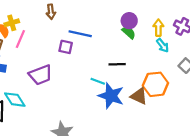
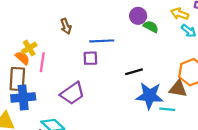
purple circle: (129, 21) -> (138, 16), moved
yellow arrow: (158, 28) -> (180, 14), turned -56
black line: (117, 64) -> (134, 72), moved
cyan line: (98, 81) -> (167, 109), moved

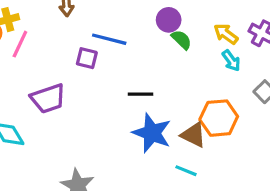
cyan line: (167, 109) -> (186, 171), moved

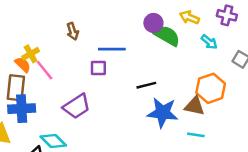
yellow arrow: (226, 34) -> (189, 17), moved
green semicircle: (181, 40) -> (167, 36), size x1.5
pink line: (20, 44) -> (45, 70), turned -50

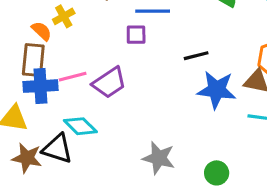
yellow cross: (31, 54) -> (64, 16), moved
pink line: (45, 70) -> (73, 77), moved, turned -65

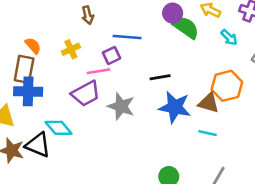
yellow cross: (64, 16) -> (71, 49), moved
purple square: (136, 35) -> (112, 55), turned -30
pink line: (73, 77) -> (99, 71), moved
gray star: (159, 158) -> (121, 106), moved

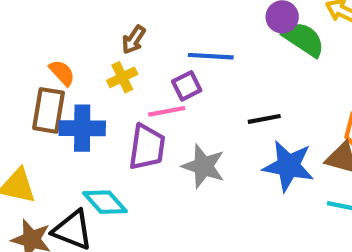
brown arrow: (88, 15) -> (134, 40), moved, turned 48
blue cross: (28, 91) -> (82, 128), moved
purple trapezoid: (86, 94) -> (147, 147), turned -52

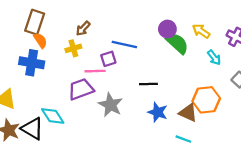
brown rectangle: (49, 110) -> (35, 22), moved
blue cross: (82, 128) -> (32, 63), moved
purple trapezoid: (147, 147) -> (81, 89), turned -128
blue star: (288, 166) -> (158, 112), size x0.7

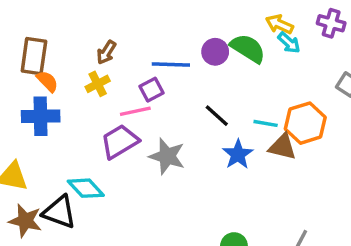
purple circle: (167, 29) -> (215, 52), moved
cyan arrow: (214, 57) -> (289, 43), moved
black line: (148, 84) -> (217, 116), turned 54
blue star: (158, 112) -> (238, 154), turned 30
cyan line: (183, 139) -> (266, 123), moved

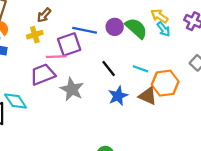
purple square: (151, 90) -> (69, 44), size x1.5
cyan line: (266, 123) -> (141, 69), moved

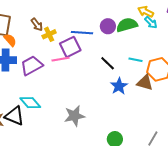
brown arrow: (44, 15) -> (37, 24), moved, turned -72
green semicircle: (136, 28) -> (127, 25), turned -50
yellow cross: (35, 35) -> (49, 34), moved
purple trapezoid: (43, 74) -> (32, 66), moved
gray star: (72, 89) -> (74, 116), moved, turned -30

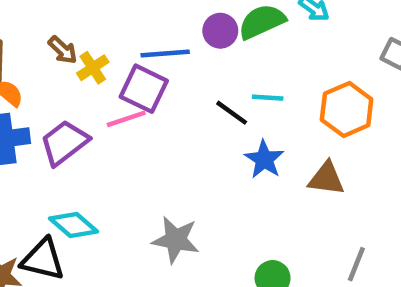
purple square: (70, 47) -> (144, 89), turned -30
cyan line: (135, 60) -> (268, 98), moved
brown triangle: (145, 83) -> (326, 179), moved
gray star: (74, 116) -> (176, 240), turned 30

